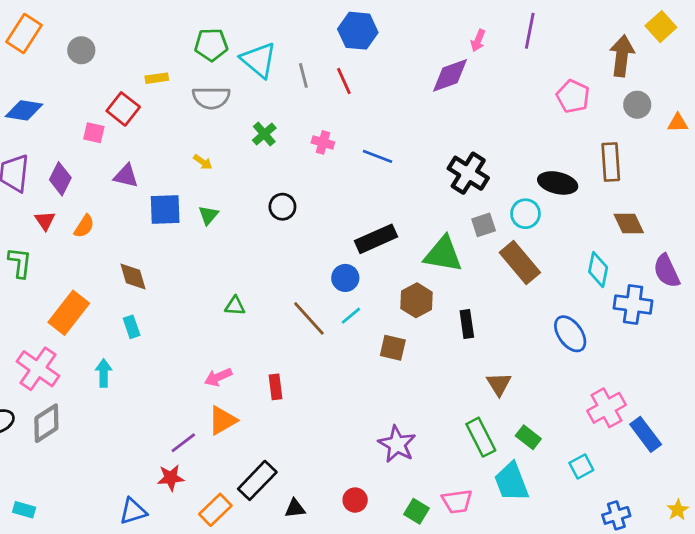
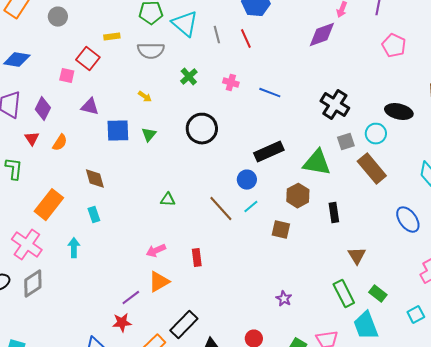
pink pentagon: (573, 96) -> (394, 46), moved
black circle: (282, 207) -> (202, 129), size x1.6
purple star: (397, 444) -> (284, 299), size x0.6

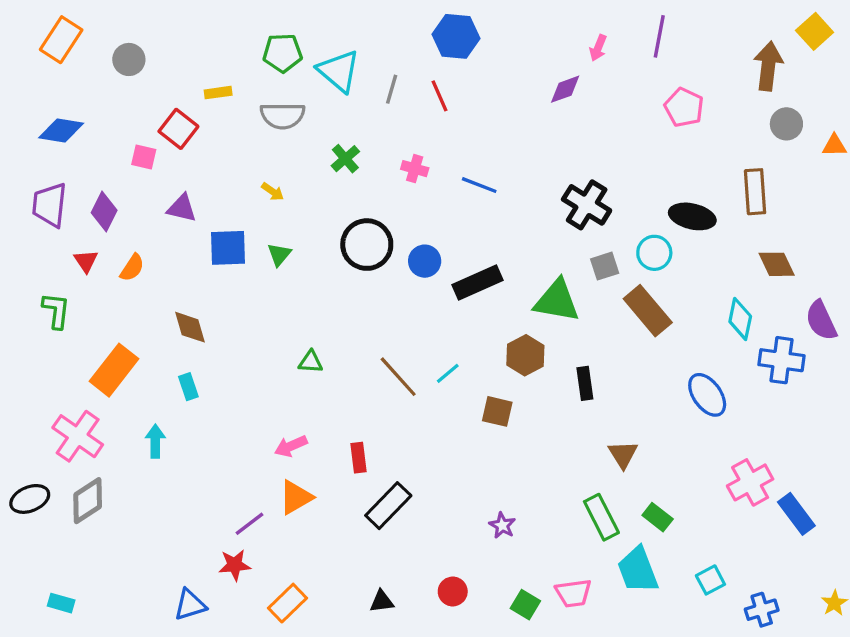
gray line: (217, 35) -> (392, 89), turned 30
purple diamond: (322, 35) -> (565, 89), size x0.7
blue circle: (247, 180) -> (425, 261), moved
cyan square: (416, 315) -> (710, 580), moved
black rectangle: (184, 325) -> (388, 506), moved

